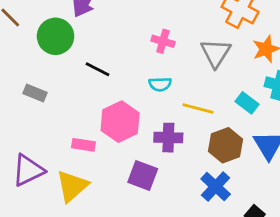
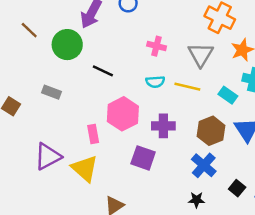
yellow line: (198, 108) -> (187, 87), moved
pink rectangle: (83, 145) -> (93, 134), turned 72
yellow triangle: (72, 186) -> (85, 168), turned -36

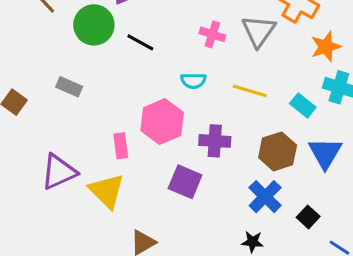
gray triangle: (201, 55) -> (259, 31), moved
black line: (103, 71) -> (140, 42), moved
cyan semicircle: (155, 82) -> (193, 81), moved
black square: (237, 188) -> (308, 217), moved

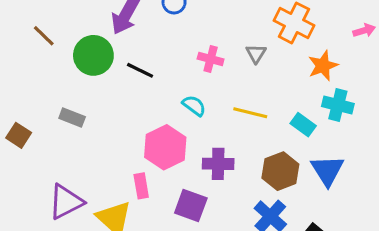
gray triangle: (259, 31) -> (256, 54), size x0.6
cyan semicircle: (193, 81) -> (194, 106), turned -140
pink rectangle: (121, 146) -> (141, 186), moved

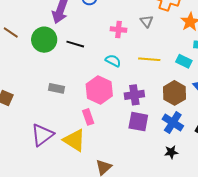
gray rectangle: (72, 118) -> (57, 88), moved
purple square: (191, 206) -> (138, 122), moved

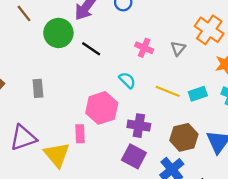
cyan rectangle: (184, 61) -> (198, 94), moved, turned -63
gray rectangle: (57, 88) -> (38, 88), moved, turned 56

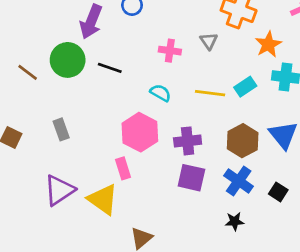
brown line: (24, 13) -> (28, 72), moved

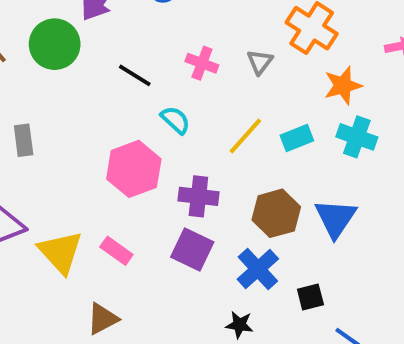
black line: (110, 68) -> (135, 75), moved
yellow line: (210, 93) -> (245, 136), turned -68
pink rectangle: (123, 168) -> (116, 251), moved, turned -50
black square: (278, 192) -> (310, 297), turned 30

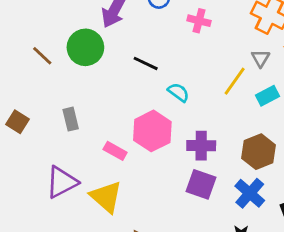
gray triangle: (260, 62) -> (261, 58), moved
pink cross: (202, 63) -> (199, 21), moved
yellow line: (245, 136) -> (235, 81), moved
pink rectangle: (116, 251) -> (115, 151), moved

